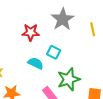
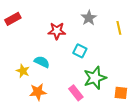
gray star: (63, 19) -> (89, 18), size x0.7
cyan semicircle: (36, 63) -> (42, 62), moved

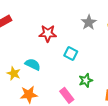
gray star: (89, 18) -> (89, 22), moved
green star: (95, 78) -> (86, 80), size x0.6

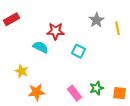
cyan semicircle: (33, 64) -> (41, 47), moved
green star: (86, 80) -> (97, 88), moved

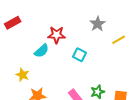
yellow line: (118, 28) -> (119, 40), moved, turned 72
cyan semicircle: (41, 47) -> (42, 51), turned 112

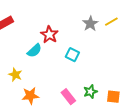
red star: (57, 35) -> (49, 35), turned 30
yellow line: (119, 40) -> (111, 22), moved

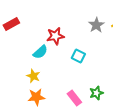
red star: (49, 35) -> (55, 36), turned 30
yellow star: (15, 75) -> (33, 76), moved

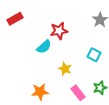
cyan square: (78, 56) -> (94, 55), moved
yellow star: (33, 76) -> (65, 69), moved

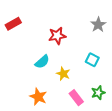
cyan semicircle: (44, 47) -> (42, 62), moved
orange star: (40, 92) -> (38, 97), turned 30

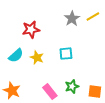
cyan square: (92, 60) -> (66, 54), turned -32
yellow star: (63, 74) -> (37, 58), moved

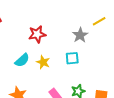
gray star: (72, 19) -> (80, 35), moved

